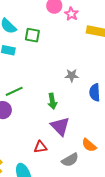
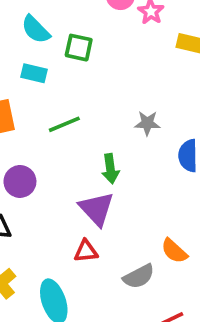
green line: (14, 91) -> (64, 124), moved
purple triangle: (60, 126) -> (96, 209), moved

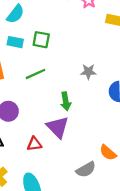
cyan semicircle: (36, 29) -> (15, 14), turned -96
green square: (79, 48) -> (41, 40), moved
red triangle: (86, 251) -> (34, 144), moved

